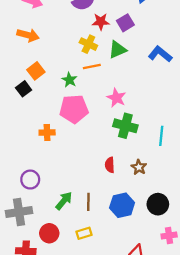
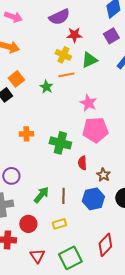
purple square: (125, 23) -> (111, 36), moved
pink pentagon: (74, 109) -> (95, 130), moved
green cross: (125, 126) -> (60, 143), moved
brown star: (139, 167) -> (103, 175), moved

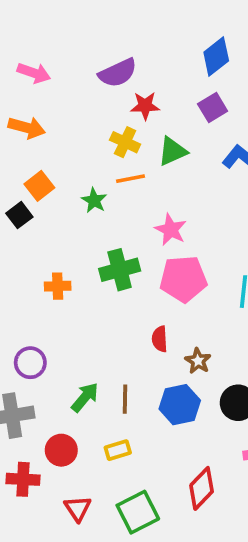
green cross: (60, 143) -> (120, 270), moved, turned -30

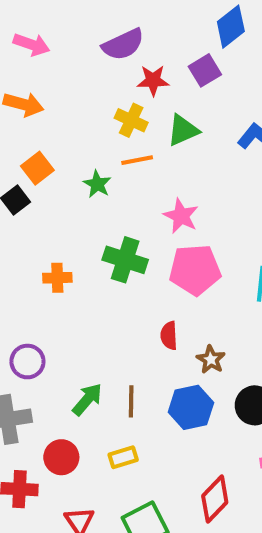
purple square: (213, 108) -> (205, 70), moved
green cross: (120, 270) -> (125, 260), turned 33

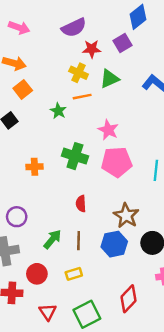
orange square: (37, 168) -> (23, 89), moved
red semicircle: (169, 336) -> (81, 204), moved
brown star: (211, 360) -> (126, 216), size x1.5

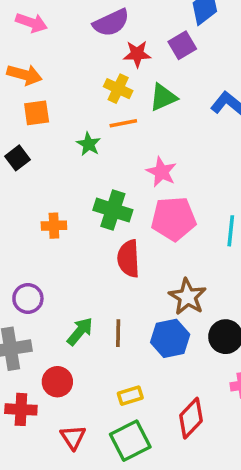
orange square: (23, 89) -> (37, 113), turned 30
red semicircle: (81, 204) -> (128, 259), moved, size x1.5
yellow rectangle: (74, 274) -> (130, 396), moved

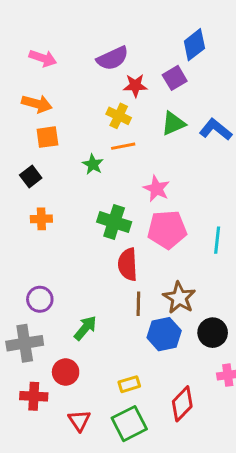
green triangle: (163, 97) -> (173, 123), moved
orange cross: (54, 226) -> (41, 219), moved
brown line: (118, 333) -> (138, 304), moved

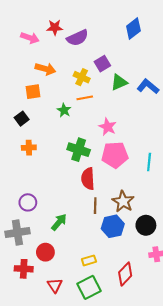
purple square: (175, 78) -> (102, 64), moved
red star: (135, 86) -> (55, 27), moved
orange arrow: (37, 104) -> (45, 69), moved

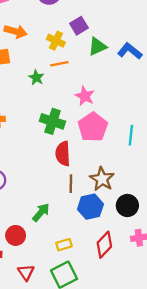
pink pentagon: (115, 155) -> (93, 127), turned -30
green arrow: (59, 222) -> (41, 212), moved
red diamond: (125, 274) -> (104, 245), moved

